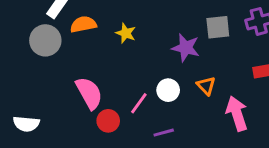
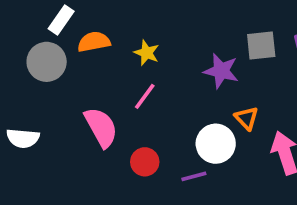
white circle: (168, 90) -> (216, 144), moved, size x1.4
pink line: (139, 103) -> (145, 96), moved
red circle: (108, 121) -> (145, 162), moved
white semicircle: (26, 124) -> (23, 138), moved

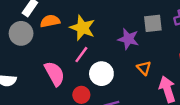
yellow star: (147, 53) -> (82, 28), size x1.6
white circle: (216, 144) -> (101, 74), moved

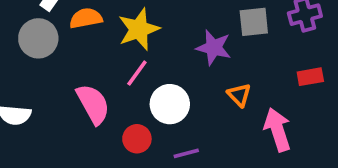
yellow star: (82, 28) -> (139, 29), turned 30

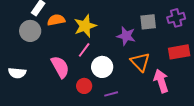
red rectangle: (310, 77) -> (179, 52), size x1.5
orange triangle: (239, 95) -> (140, 62), size x1.5

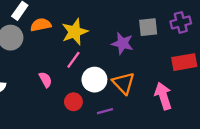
orange triangle: (140, 62) -> (124, 83), moved
pink semicircle: (60, 67) -> (45, 80), size x0.6

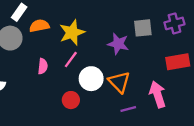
pink semicircle: (45, 80) -> (43, 66), moved, turned 35
purple line: (105, 111) -> (128, 109), moved

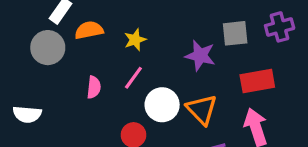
yellow star: (72, 32) -> (135, 40), size x0.6
red rectangle: (178, 62) -> (257, 81), moved

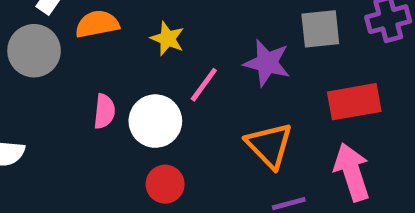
yellow star: (135, 40) -> (167, 39), turned -30
pink line: (133, 78) -> (204, 85), moved
white circle: (162, 105) -> (155, 121), moved

